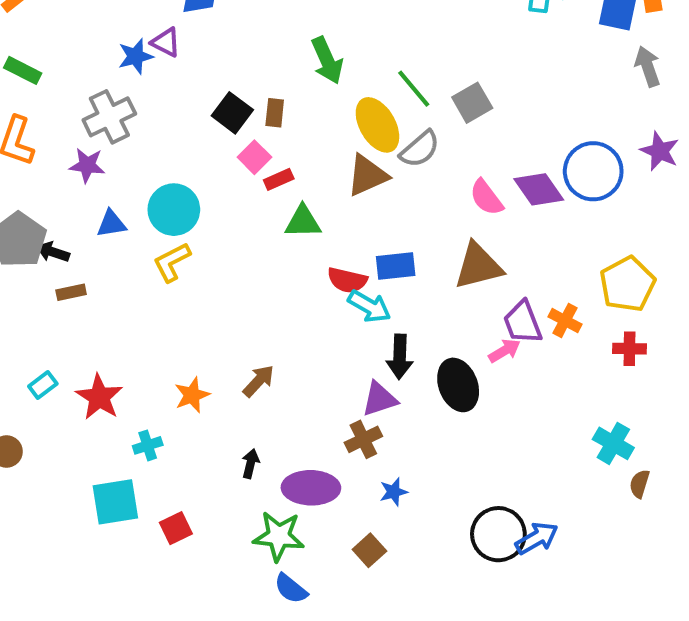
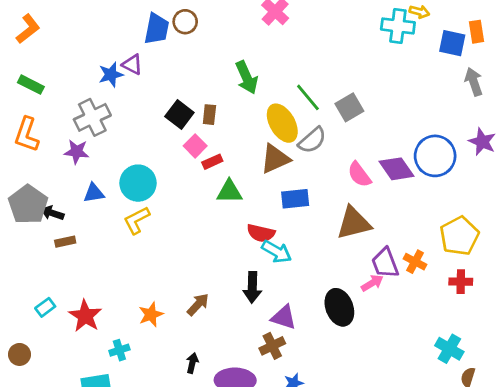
blue rectangle: (396, 266) -> (295, 199), moved
black arrow: (400, 357) -> (252, 287), moved
purple triangle: (379, 399) -> (284, 317), turned 36

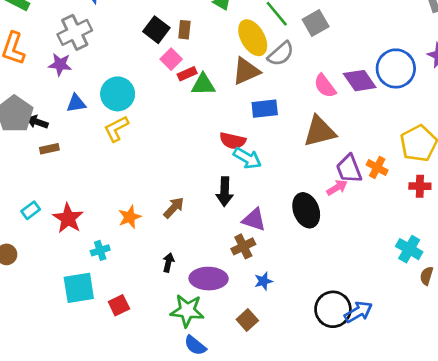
green triangle: (229, 192) -> (203, 85), moved

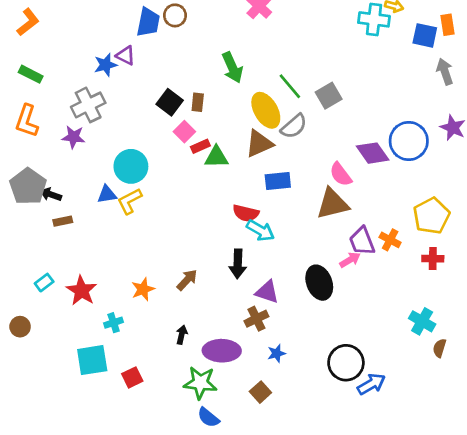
pink semicircle: (325, 86) -> (341, 174), moved
blue triangle: (76, 103) -> (107, 194), moved
black circle: (333, 309) -> (346, 363), moved

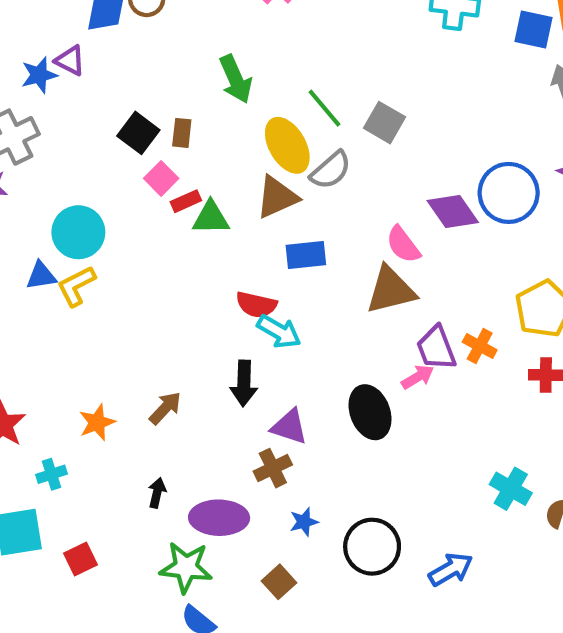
gray square: (329, 96) -> (385, 123), turned -30
cyan cross: (422, 321) -> (511, 489), moved
black circle: (346, 363) -> (372, 547), moved

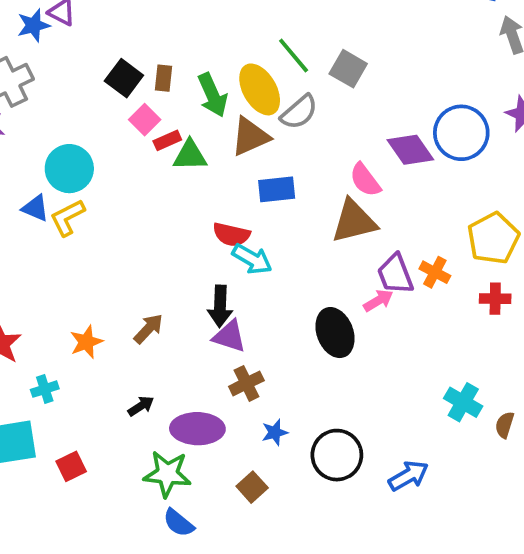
green arrow: (236, 79) -> (213, 95), moved
blue triangle: (41, 276) -> (35, 208), turned 32
purple triangle: (289, 427) -> (229, 336), moved
black arrow: (157, 493) -> (141, 406), turned 44

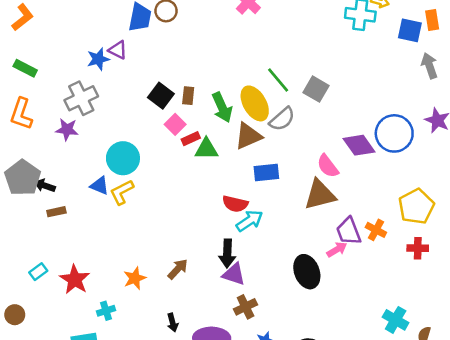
cyan arrow: (252, 259) -> (249, 221), turned -64
black arrow: (141, 406) -> (173, 323), turned 108

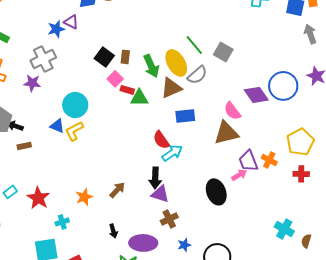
red rectangle: (191, 139) -> (127, 90), turned 40
red semicircle: (235, 204) -> (161, 140), turned 42

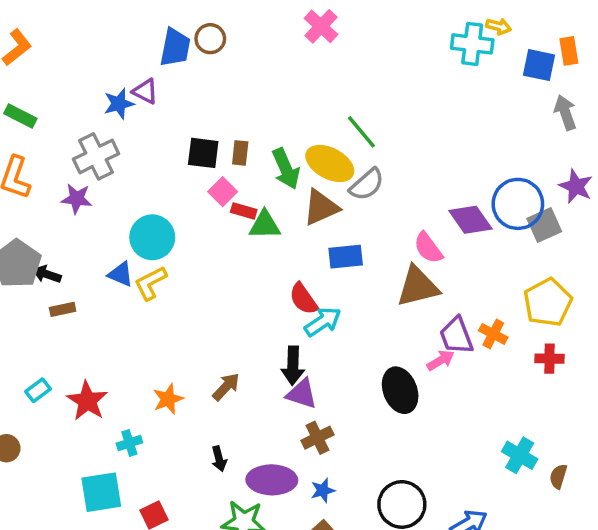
gray square: (223, 52) -> (544, 225), moved, turned 36
black square: (104, 57) -> (203, 153), turned -30
yellow ellipse: (176, 63) -> (330, 163), turned -32
blue star: (184, 245) -> (323, 490), moved

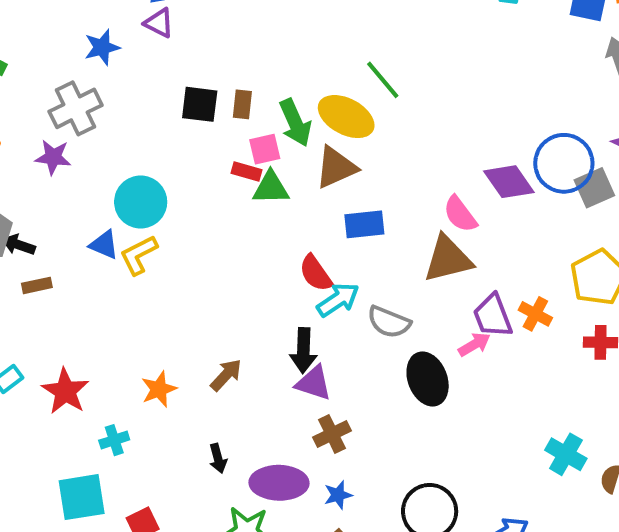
purple triangle: (145, 91) -> (159, 23), moved
gray semicircle: (367, 185) -> (389, 322), moved, turned 63
pink square: (223, 192) -> (265, 149), moved, turned 32

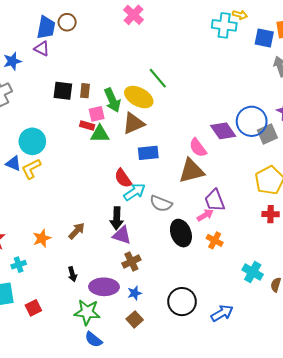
orange cross: (535, 314) -> (215, 240), moved

